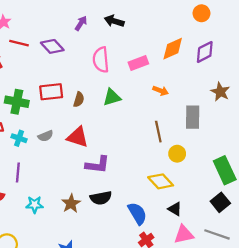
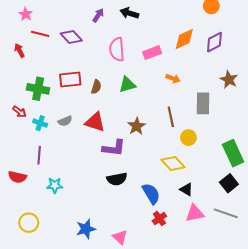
brown star: (71, 203) -> (137, 126), moved

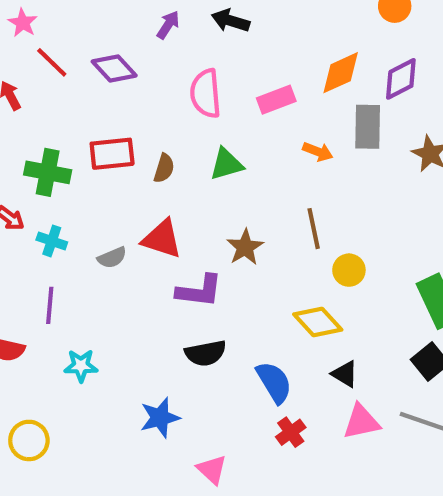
red line: (40, 34) -> (52, 62), turned 30
gray rectangle: (203, 103) -> (368, 127), moved
gray semicircle: (65, 121) -> (112, 258), moved
blue star: (86, 229) -> (160, 418), moved

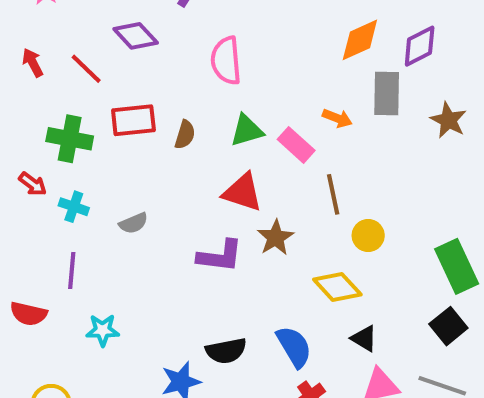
red line: (52, 62) -> (86, 69), moved
pink rectangle: (276, 100) -> (296, 145), moved, turned 63
red triangle: (162, 239) -> (243, 192), moved
brown star: (245, 247) -> (276, 238), moved
black semicircle: (206, 353) -> (226, 351), moved

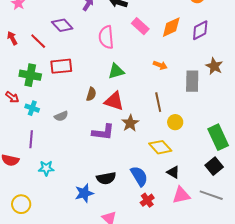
gray rectangle: (387, 93) -> (192, 81), moved
brown semicircle: (185, 135) -> (91, 94), moved
pink rectangle: (296, 145) -> (140, 26), moved

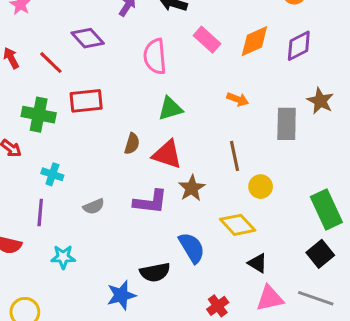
cyan cross: (32, 108) -> (52, 174), moved
gray semicircle: (61, 116) -> (94, 206), moved
blue semicircle: (139, 176) -> (192, 248), moved

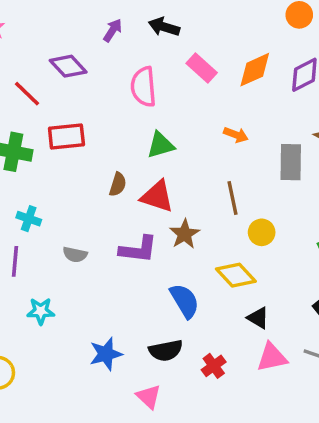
gray semicircle: (94, 206) -> (75, 255), turned 35
black semicircle: (155, 272) -> (166, 350), moved

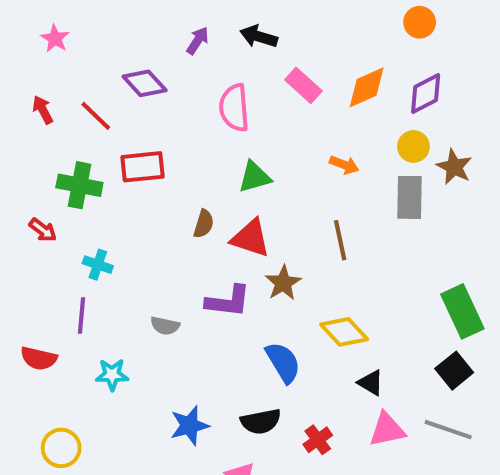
yellow circle: (262, 232) -> (413, 146), moved
gray semicircle: (75, 255) -> (165, 326), moved

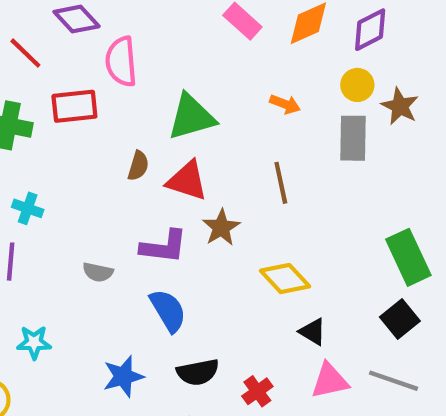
pink semicircle: (234, 108) -> (121, 62), moved
green triangle: (255, 177) -> (191, 117), size x1.4
blue semicircle: (283, 362) -> (168, 310), moved
cyan star: (112, 375) -> (34, 342), moved

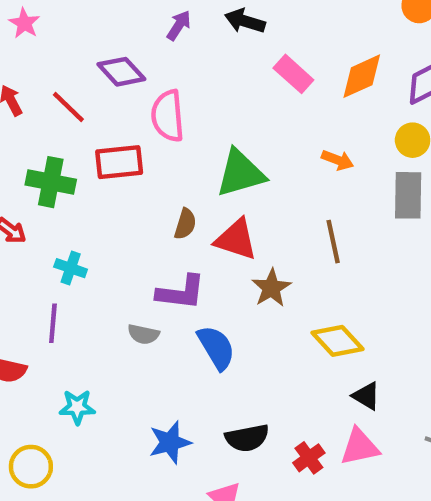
purple L-shape: (164, 247) -> (181, 292), moved
blue semicircle: (168, 310) -> (216, 348), moved
pink triangle: (330, 381) -> (360, 447), moved

